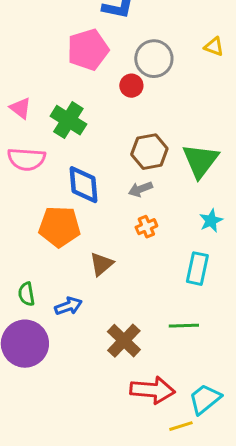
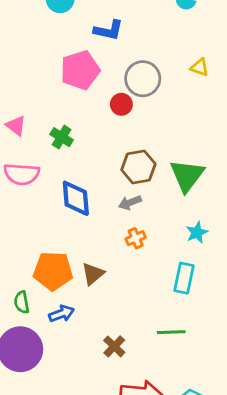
green cross: (68, 120) -> (62, 137), size x0.7
orange pentagon: (59, 227) -> (53, 271), moved
brown cross: (124, 341) -> (114, 346), size x0.7

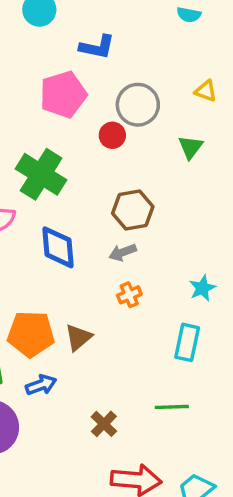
green cross: (62, 137) -> (41, 174), size x1.8
green triangle: (187, 176) -> (190, 147), moved, size x0.6

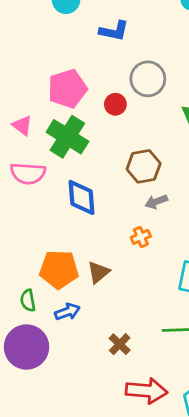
pink pentagon: (63, 95) -> (67, 89), moved
red circle: (112, 135) -> (115, 104), moved
gray arrow: (123, 252) -> (156, 202), moved

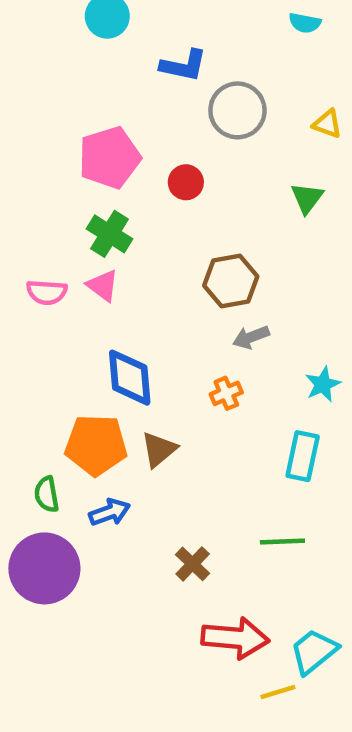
gray circle: (148, 79) -> (237, 110), moved
pink triangle: (22, 125) -> (103, 286), moved
green cross: (67, 137) -> (110, 234), size x0.7
pink semicircle: (28, 173) -> (47, 292), size x0.7
blue diamond: (82, 197) -> (130, 378), moved

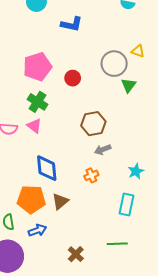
gray circle: (237, 110) -> (114, 64), moved

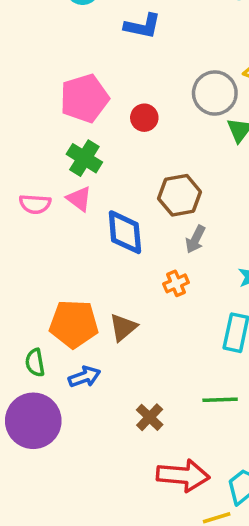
gray arrow: (103, 150) -> (195, 239), turned -42
blue diamond: (47, 168) -> (125, 232), moved

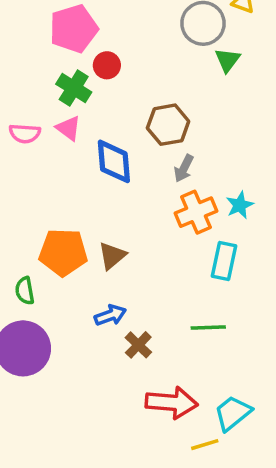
red circle: (144, 118) -> (107, 65), moved
orange cross: (176, 283) -> (196, 212), moved, size x1.6
blue arrow: (84, 377) -> (110, 315), moved

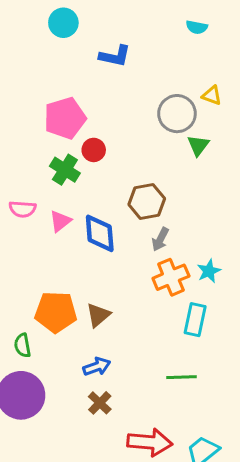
pink triangle: (68, 128) -> (60, 221), moved, turned 45
brown cross: (138, 345) -> (100, 403), moved

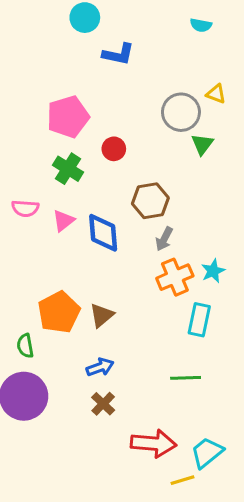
cyan circle: (63, 23) -> (85, 18), moved
red circle: (94, 150) -> (114, 149), moved
orange pentagon: (56, 312) -> (59, 312), turned -30

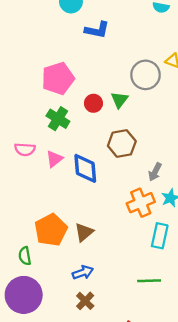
green triangle: (202, 144) -> (119, 100), moved
gray arrow: (164, 239) -> (155, 172), moved

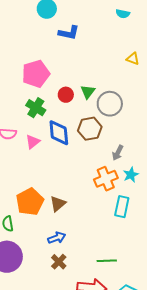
gray circle: (146, 75) -> (110, 104), moved
blue diamond: (85, 168) -> (59, 133), moved
green line: (149, 281) -> (107, 261), moved

